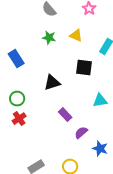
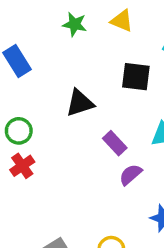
purple rectangle: (65, 115) -> (115, 143), moved
purple semicircle: (81, 133) -> (131, 175), moved

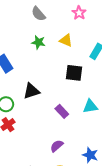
black triangle: (80, 103) -> (31, 91), moved
purple semicircle: (131, 175) -> (57, 146), moved

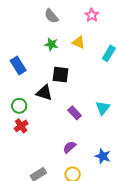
black square: (74, 73) -> (60, 75), moved
black triangle: (31, 91) -> (44, 93), turned 36
cyan triangle: (90, 106) -> (103, 108), turned -42

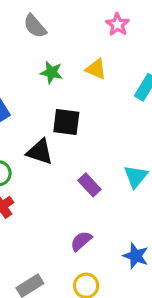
gray semicircle: (51, 16) -> (35, 26), moved

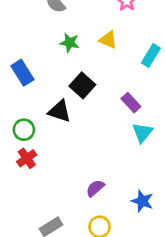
black square: (66, 122) -> (82, 85), turned 35
purple rectangle: (89, 185) -> (131, 103), moved

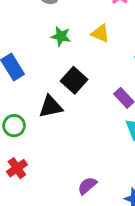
black triangle: (60, 111) -> (51, 107), turned -30
red cross: (27, 158) -> (17, 168), moved

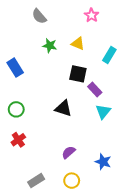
black square: (74, 80) -> (78, 74), moved, turned -30
black triangle: (51, 107) -> (63, 108), moved, turned 30

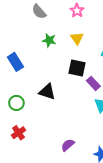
pink star: (92, 15) -> (77, 11), moved
yellow triangle: (78, 43) -> (77, 38), turned 32
black triangle: (63, 108) -> (47, 92), moved

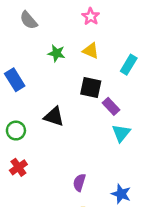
gray semicircle: (39, 12) -> (29, 20), moved
yellow triangle: (77, 38) -> (91, 51), turned -32
purple semicircle: (68, 145) -> (79, 182), turned -32

